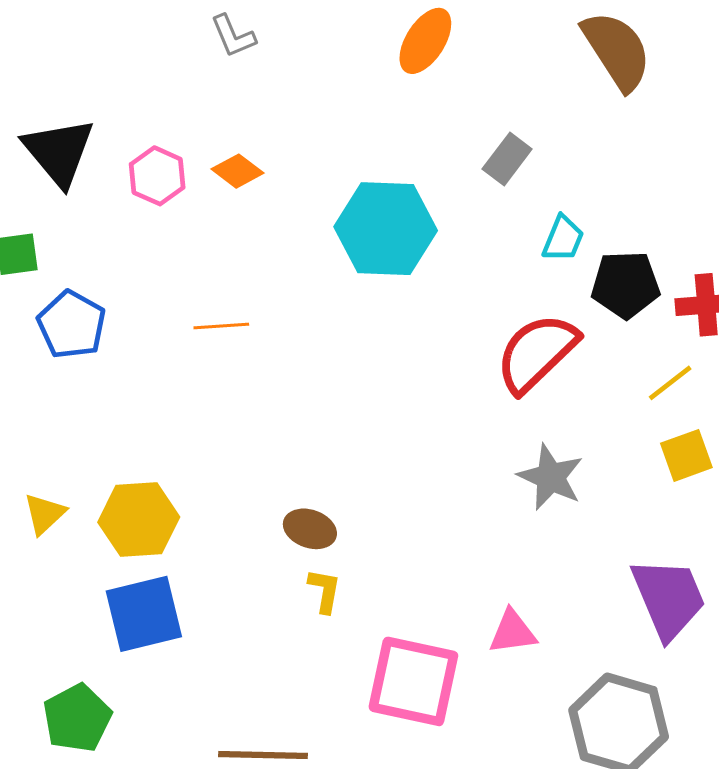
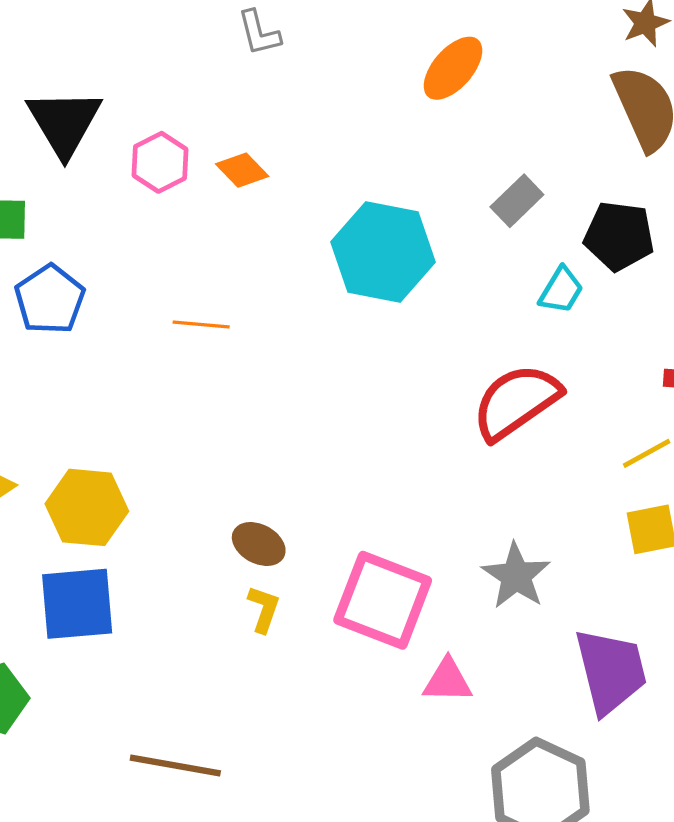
black pentagon: (626, 285) -> (619, 236), moved
gray star: (551, 477) -> (516, 576), moved
pink square: (413, 681) -> (383, 600), moved

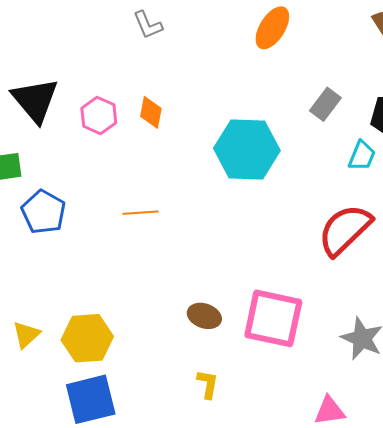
orange diamond: (242, 170) -> (151, 112), turned 64
brown ellipse: (259, 544) -> (204, 316), moved
pink square: (383, 600) -> (273, 318), moved

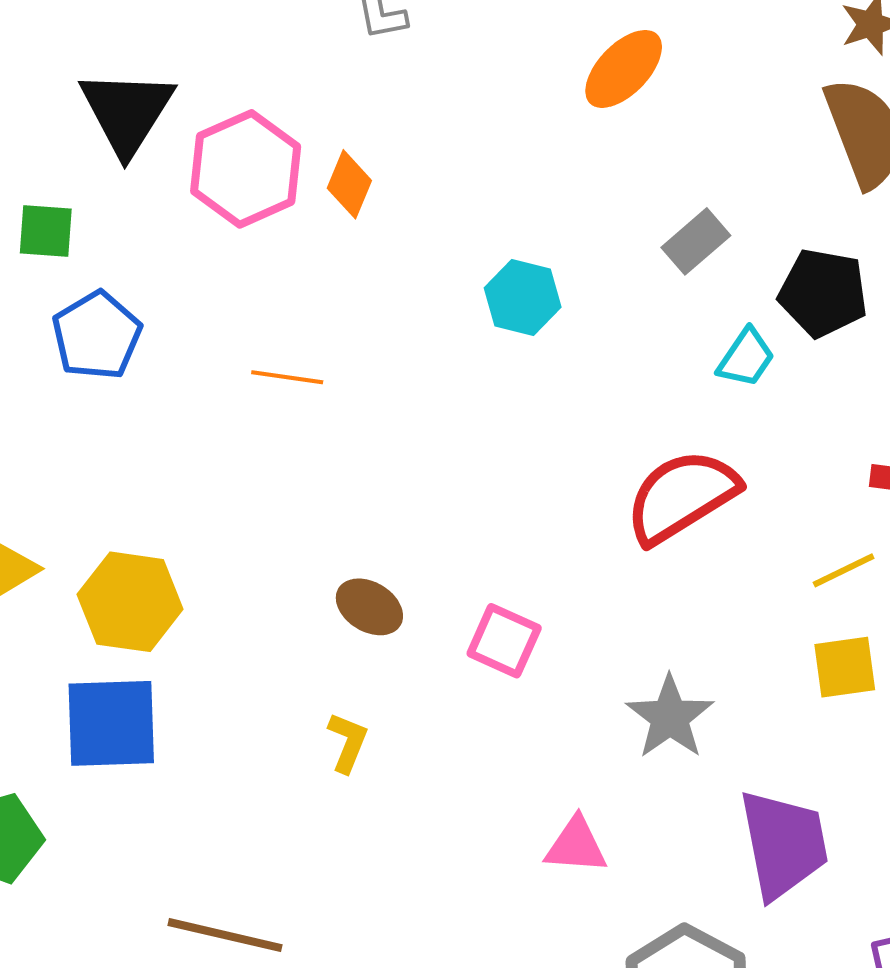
pink hexagon: (99, 116) -> (246, 169), size x1.5
cyan hexagon: (247, 149) -> (523, 297), size x0.6
pink square: (273, 318) -> (504, 641), size x0.6

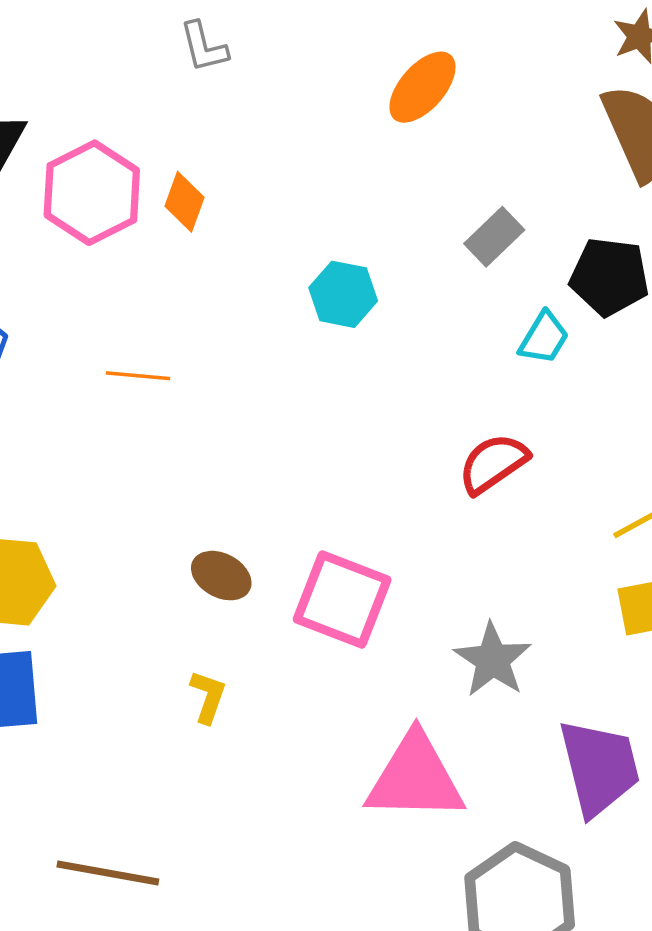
red semicircle: (682, 496) -> (493, 463), size x0.7
pink square: (504, 641) -> (342, 600), size x1.5
pink triangle: (576, 845) -> (415, 778), size x1.8

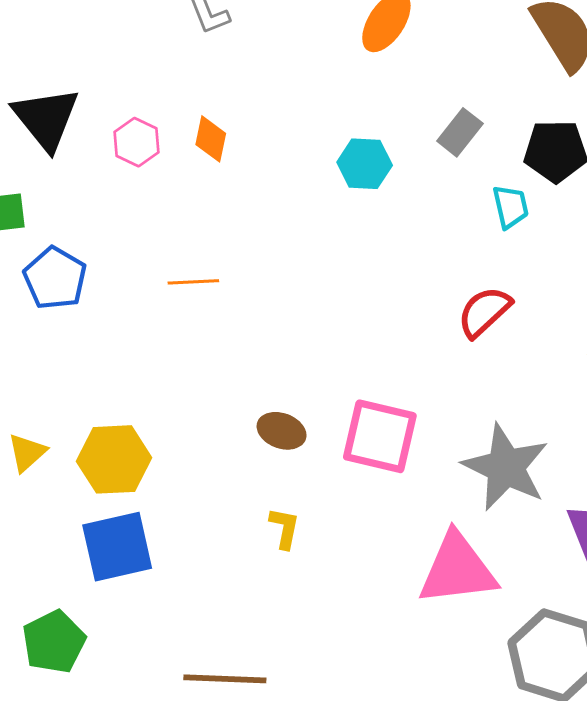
pink hexagon: (92, 193) -> (136, 142), size x0.6
cyan hexagon: (343, 294) -> (365, 164), moved
cyan trapezoid: (544, 338) -> (511, 207), turned -36
gray star: (493, 660) -> (506, 467), size x1.4

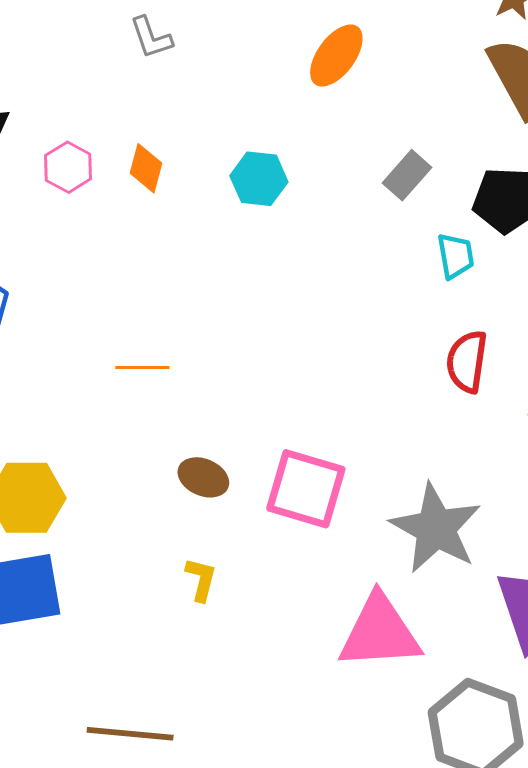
cyan hexagon: (365, 164) -> (259, 179), moved
orange line: (193, 282) -> (142, 368), moved
red semicircle: (484, 312) -> (467, 362), moved, turned -42

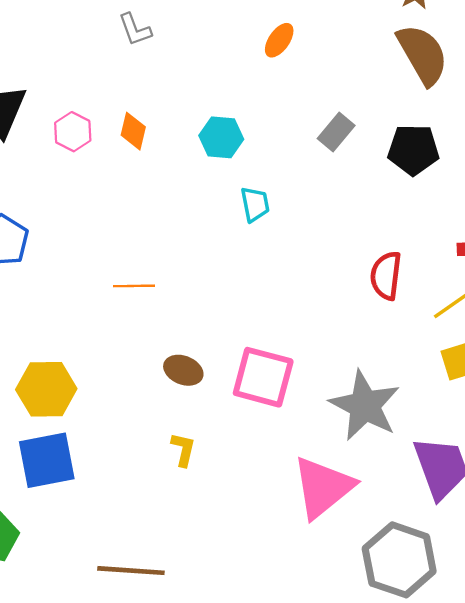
orange ellipse: (336, 55) -> (279, 40), size x0.7
cyan trapezoid: (456, 256) -> (255, 204), moved
pink triangle: (380, 632) -> (323, 487), turned -34

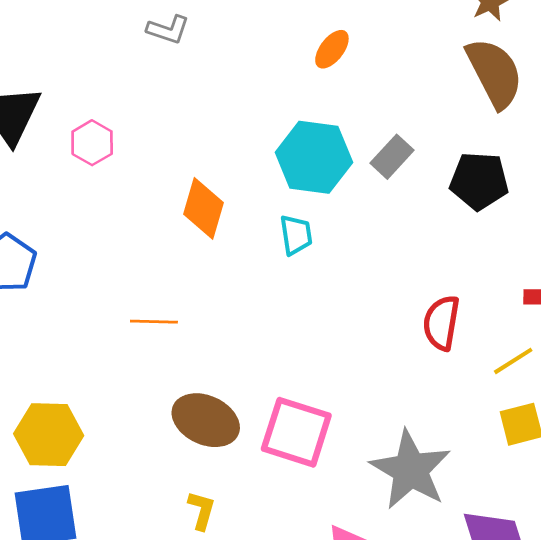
gray L-shape: (135, 30) -> (168, 30), turned -54
orange diamond: (133, 131) -> (203, 208), moved, size x1.4
cyan hexagon: (221, 137) -> (314, 157), moved, size x1.5
brown ellipse: (183, 370) -> (206, 420), size x1.5

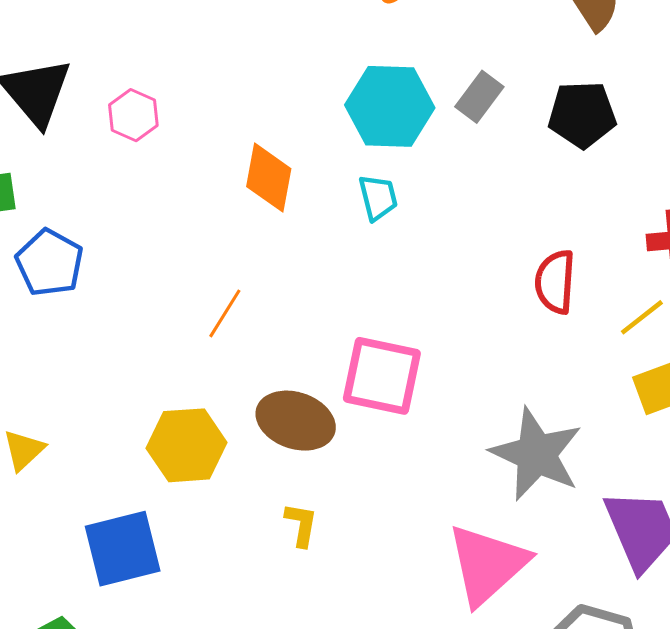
orange line: (154, 322) -> (225, 313), turned -54
pink square: (296, 432) -> (382, 376), moved
yellow hexagon: (49, 435) -> (187, 445), moved

